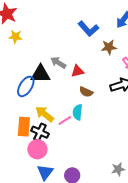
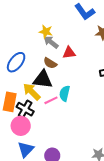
yellow star: (15, 37) -> (46, 32), moved
black triangle: (40, 74) -> (43, 80), moved
brown semicircle: (86, 92) -> (50, 63), moved

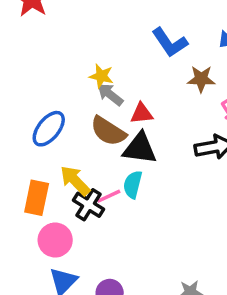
brown semicircle: (50, 63) -> (108, 131), size x1.5
black triangle: (43, 80) -> (140, 148), moved
black cross: (25, 109) -> (89, 205), moved

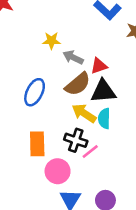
yellow star: (101, 76) -> (51, 41), moved
brown semicircle: (108, 131) -> (78, 84), turned -60
yellow arrow: (75, 181) -> (84, 113), moved
pink line: (109, 196) -> (90, 151), moved

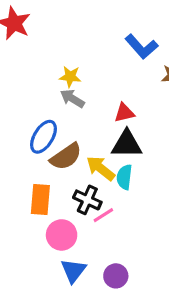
gray arrow: (73, 57) -> (72, 98), moved
brown semicircle: (78, 84) -> (66, 157), moved

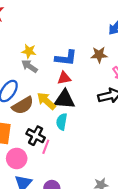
blue L-shape: (142, 47) -> (66, 58), moved, turned -45
yellow arrow: (101, 168) -> (46, 101), moved
pink line: (103, 215) -> (46, 147), turned -40

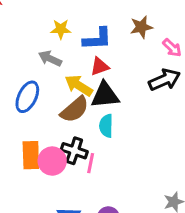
yellow star: (29, 51) -> (61, 29), moved
yellow arrow: (46, 101) -> (79, 85), moved
brown semicircle: (23, 105) -> (75, 110), moved
pink circle: (17, 158) -> (52, 161), moved

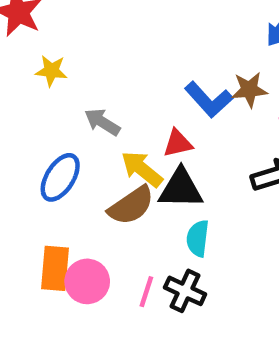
yellow star: (61, 29) -> (51, 71), moved
blue L-shape: (97, 39) -> (209, 100), moved, turned 44
cyan semicircle: (106, 126) -> (198, 238), moved
black cross: (74, 151) -> (185, 291), moved

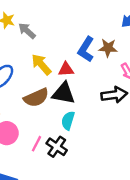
blue L-shape: (209, 100) -> (86, 49), turned 65
gray arrow: (102, 122) -> (27, 31), moved
yellow arrow: (142, 169) -> (41, 64), moved

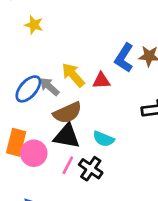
gray arrow: (27, 31) -> (49, 87), moved
black triangle: (64, 93) -> (67, 136), moved
cyan semicircle: (68, 121) -> (104, 139), turned -84

